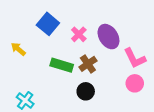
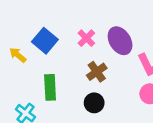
blue square: (48, 24) -> (45, 41), moved
green rectangle: (62, 65) -> (50, 87), moved, turned 70

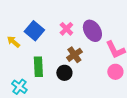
black circle: (94, 103) -> (64, 73), moved

